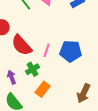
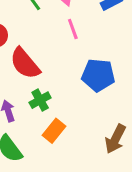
pink line: (47, 50) -> (73, 29), moved, turned -40

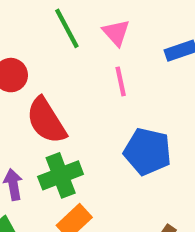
green cross: (40, 100) -> (61, 175), size x1.4

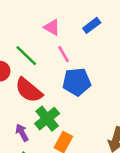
green line: (67, 28) -> (26, 56), moved
blue pentagon: (147, 151) -> (77, 82), moved

